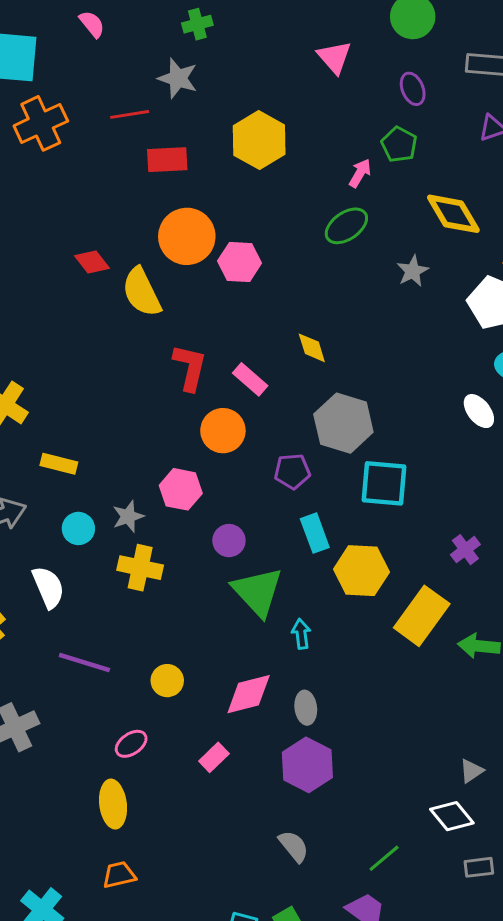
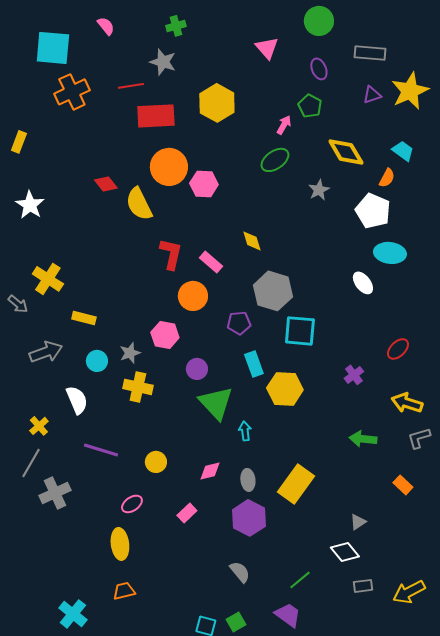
red rectangle: (167, 160) -> (156, 116), size x1.4
yellow rectangle: (422, 616) -> (296, 484), moved
pink diamond: (249, 694) -> (210, 471), size x0.7

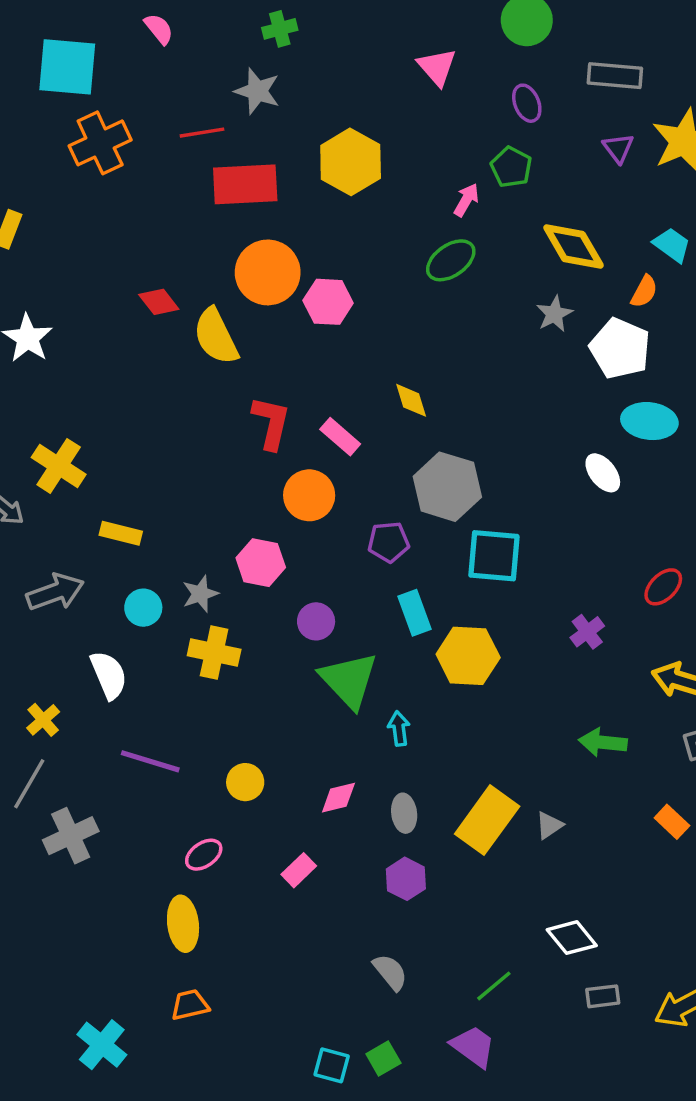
purple triangle: (372, 95) -> (618, 148), turned -48
gray star: (319, 190) -> (554, 314), moved
purple hexagon: (249, 518) -> (406, 879), size x0.7
gray triangle: (358, 522) -> (549, 825), moved

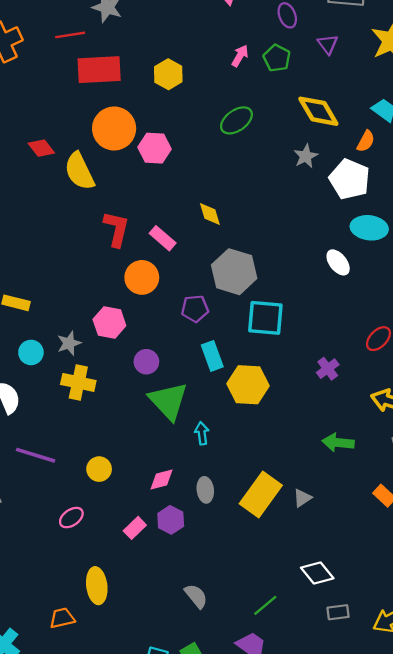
purple triangle: (618, 148) -> (328, 44), moved
yellow hexagon: (351, 162) -> (168, 74), moved, size x0.7
pink arrow: (466, 200) -> (240, 56), moved
purple hexagon: (406, 879) -> (171, 520), moved
yellow ellipse: (183, 924) -> (97, 586), moved

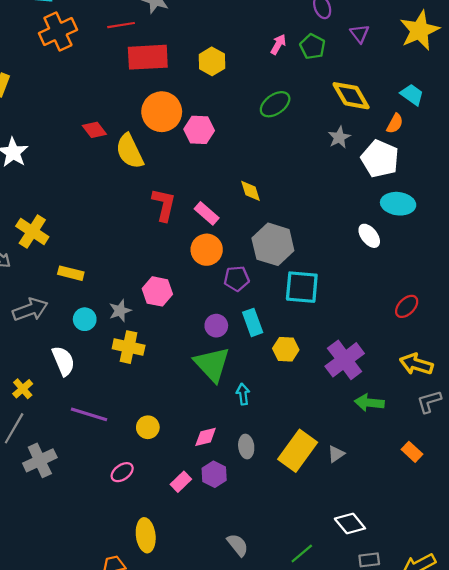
orange circle: (142, 277) -> (207, 250), moved
purple circle: (146, 362) -> (216, 326), moved
purple cross: (328, 369) -> (345, 360), moved, size x1.8
yellow hexagon: (248, 385) -> (286, 349), size x0.7

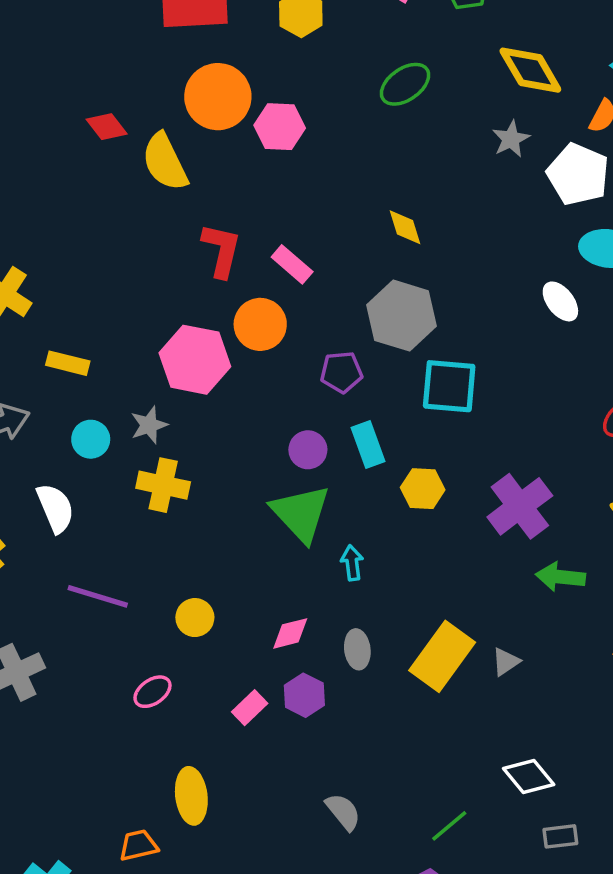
yellow diamond: (250, 191) -> (405, 227), moved
orange circle: (207, 250) -> (260, 324), moved
pink hexagon: (157, 291) -> (195, 360), moved, size x1.4

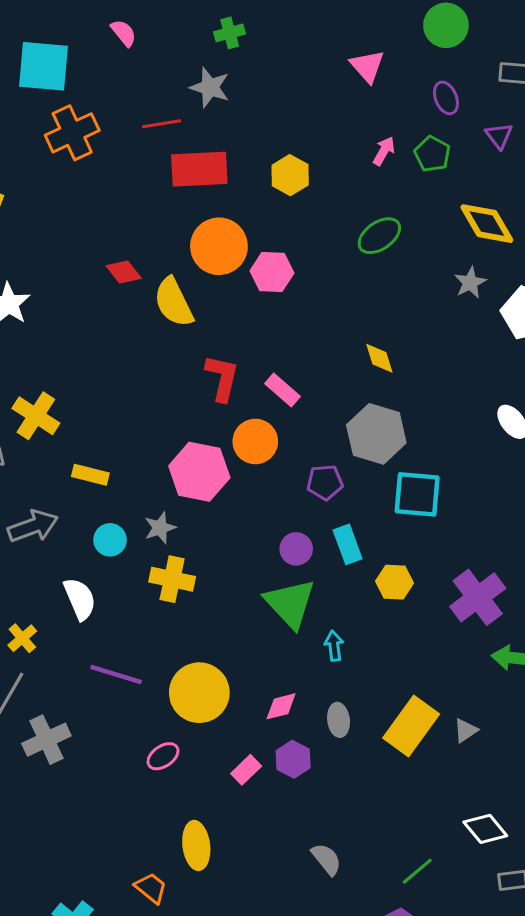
yellow circle: (195, 618) -> (199, 693), size x1.8
orange trapezoid: (138, 845) -> (151, 888), turned 52

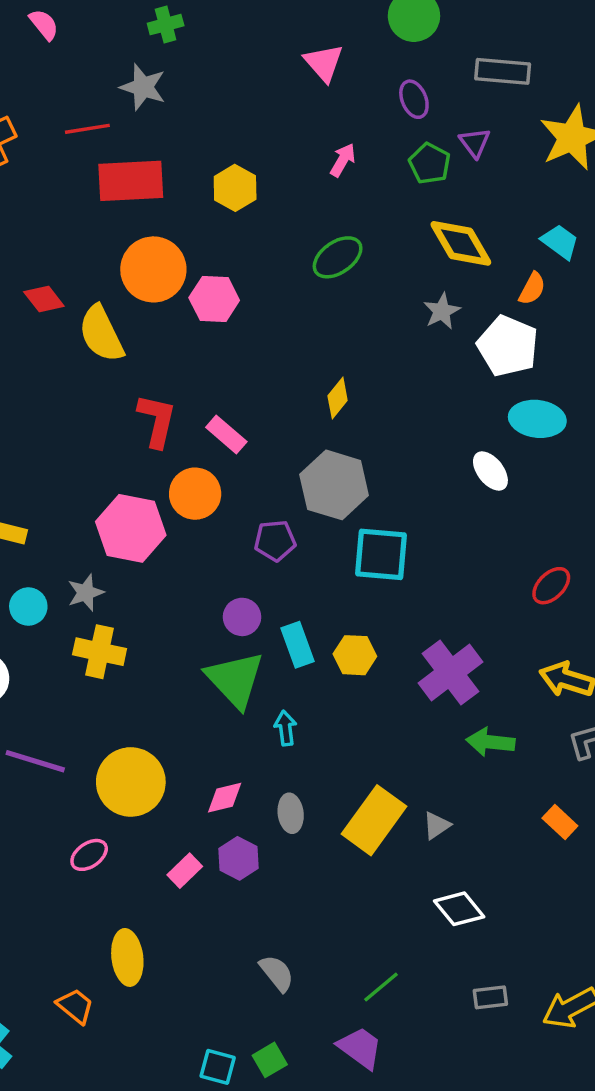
green pentagon: (432, 154) -> (430, 164), moved
yellow diamond: (379, 358) -> (338, 398), turned 56
cyan rectangle: (348, 544) -> (298, 645), moved
white diamond: (485, 829) -> (459, 909), moved

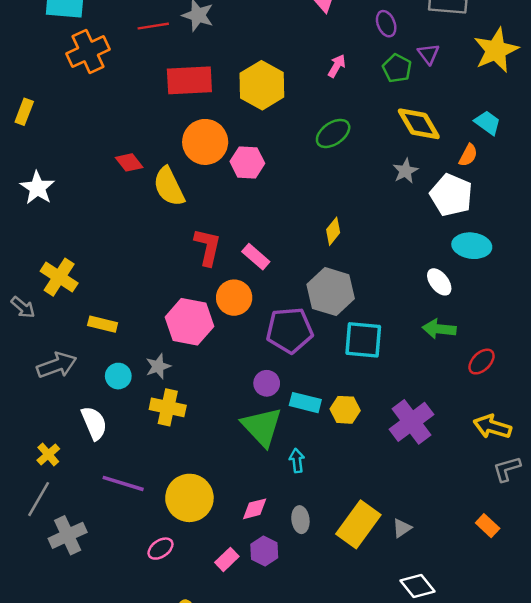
red line: (87, 129) -> (153, 26), moved
yellow hexagon: (235, 188) -> (262, 85), size x1.5
purple pentagon: (275, 540) -> (290, 330), size x1.6
cyan rectangle: (298, 645) -> (305, 403), turned -56
green arrow: (490, 742) -> (439, 329), moved

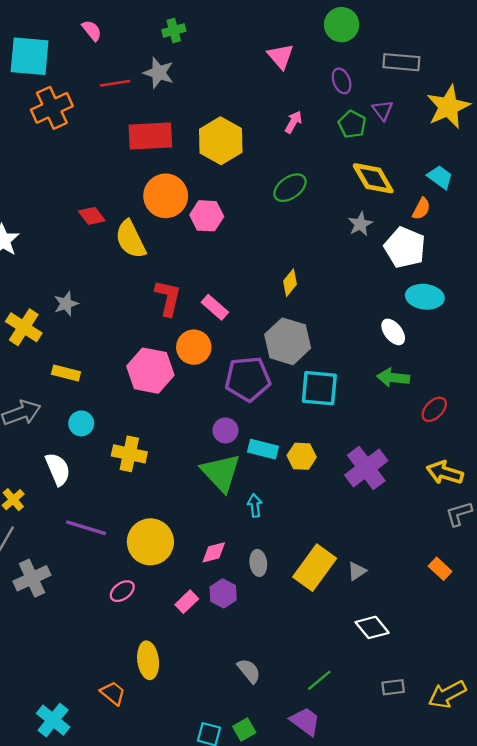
gray star: (158, 366) -> (66, 304), moved

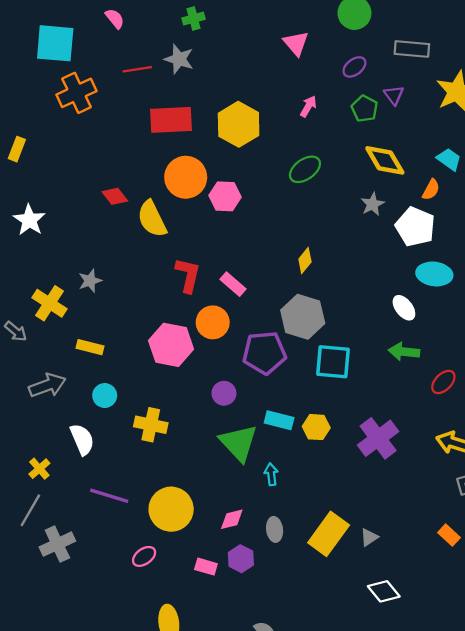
purple ellipse: (342, 81) -> (354, 67), turned 75
purple circle: (225, 430) -> (224, 393), moved
pink rectangle: (187, 602) -> (206, 567), turned 60

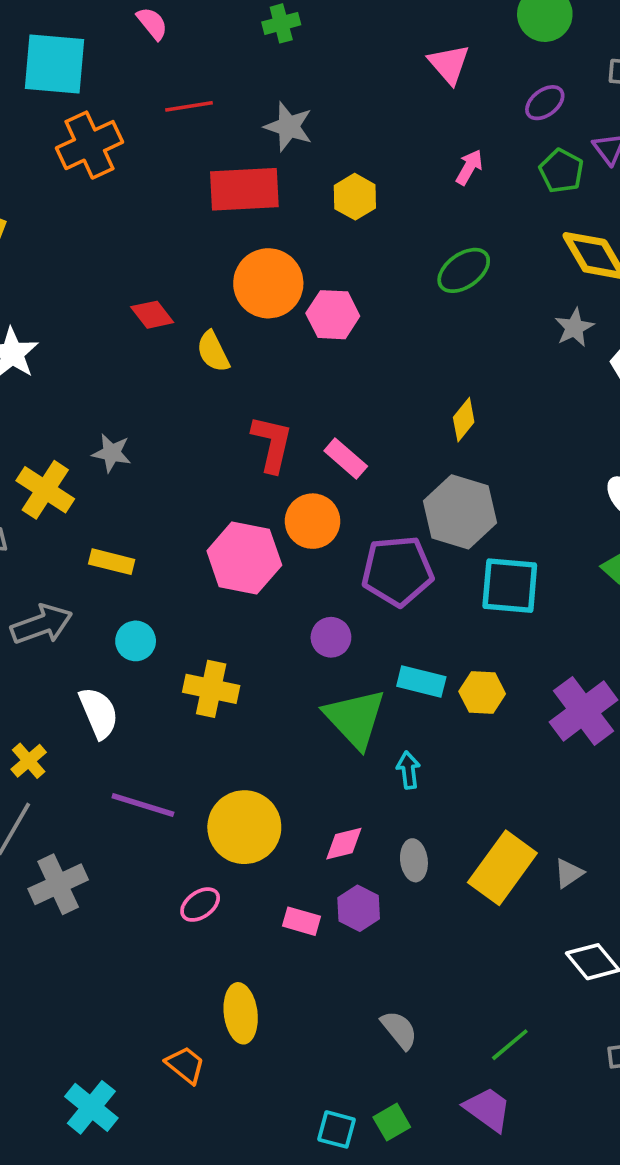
gray star: (179, 59) -> (289, 127), moved
yellow hexagon: (239, 124) -> (355, 197), size x0.6
yellow semicircle: (152, 219) -> (213, 352), size x0.7
gray star: (90, 281) -> (112, 453), turned 30

